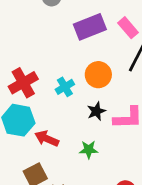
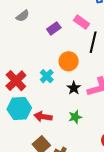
purple rectangle: (90, 27) -> (54, 28), size x0.6

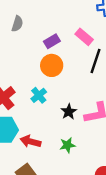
gray semicircle: (23, 16) -> (17, 24), turned -40
orange circle: (69, 61) -> (52, 65), moved

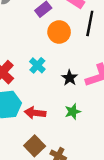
orange circle: (52, 65) -> (59, 32), moved

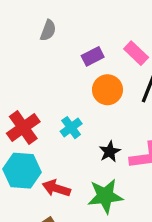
green star: (73, 112) -> (105, 196), size x1.6

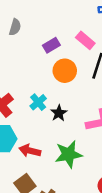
black star: (110, 152) -> (59, 113), moved

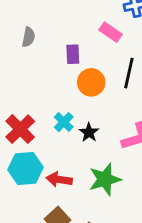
pink rectangle: (85, 40) -> (111, 32), moved
purple rectangle: (51, 45) -> (73, 54), turned -56

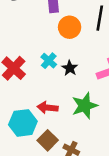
cyan hexagon: (25, 168) -> (23, 123), moved

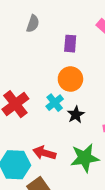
orange circle: (70, 27) -> (70, 79), moved

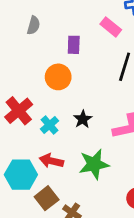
orange circle: (70, 79) -> (58, 77), moved
cyan cross: (55, 103) -> (50, 125), moved

